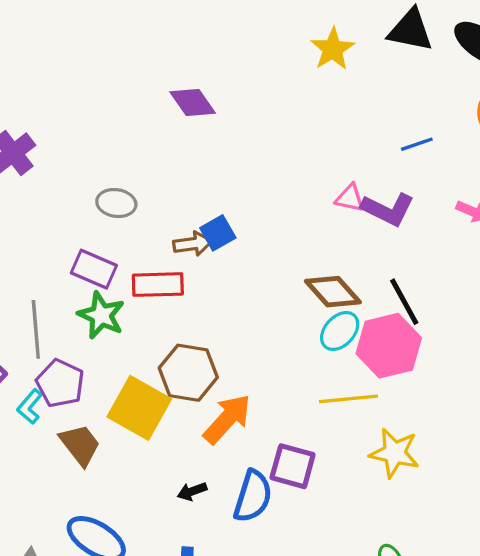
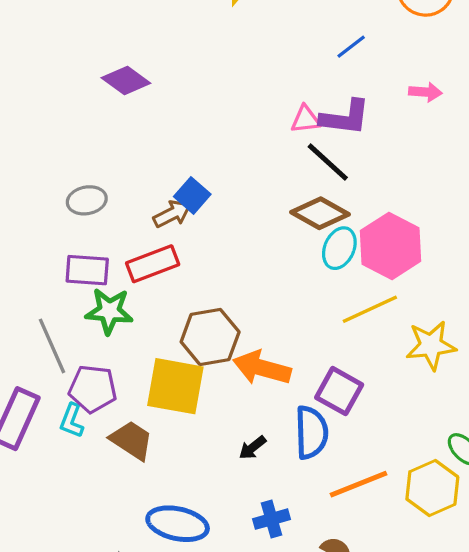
black line: (404, 302) -> (328, 162), moved
orange arrow: (227, 419) -> (262, 368), turned -98
purple square: (293, 466) -> (339, 391), turned 33

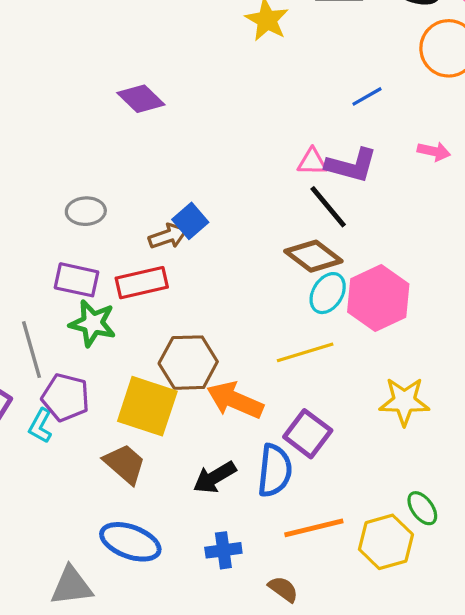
yellow line: (370, 309) -> (305, 352), moved
brown trapezoid: (132, 440) -> (125, 464), moved
black arrow: (252, 448) -> (215, 477), size x1.5

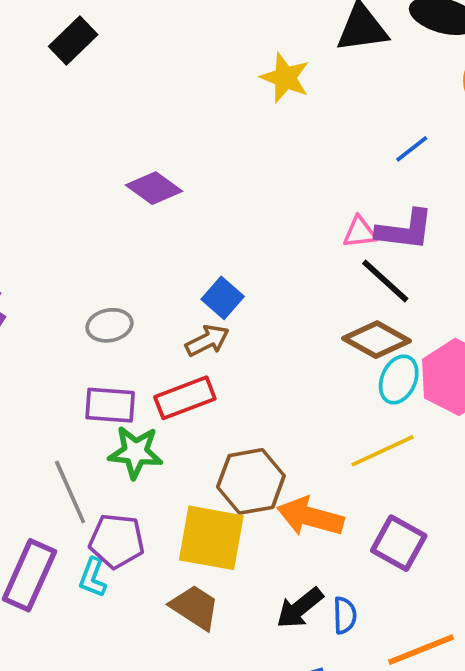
blue square: (190, 221) -> (223, 298), moved
blue semicircle: (275, 471) -> (345, 615), moved, size x0.6

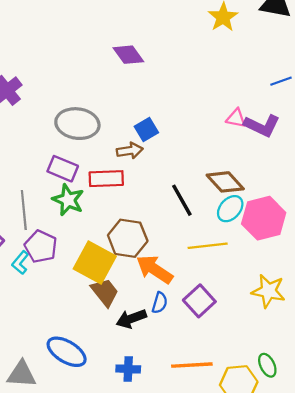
black line: (385, 281) -> (182, 200), moved
gray ellipse: (109, 325) -> (77, 124), size x1.6
brown trapezoid: (195, 607) -> (105, 292), moved
blue semicircle: (345, 615) -> (160, 303), moved

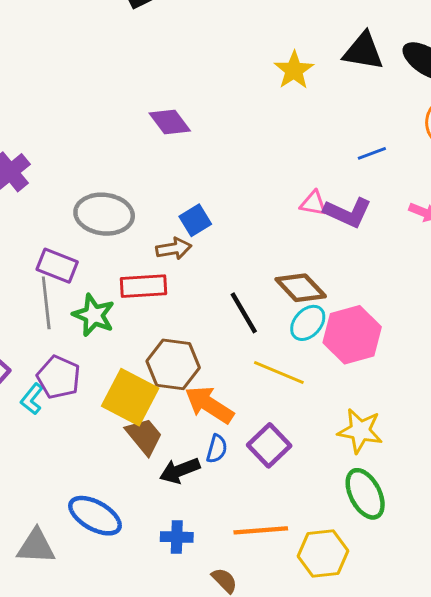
purple rectangle: (63, 169) -> (57, 266), moved
gray line: (24, 210) -> (46, 303), moved
yellow line: (208, 246) -> (279, 372), turned 30
green ellipse: (267, 365) -> (365, 494), moved, size x1.6

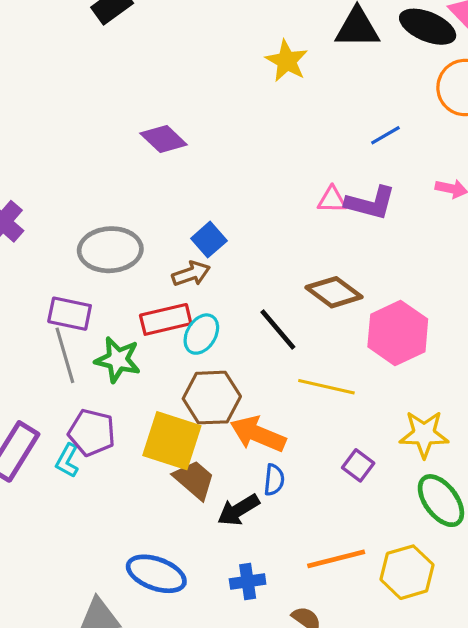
cyan ellipse: (308, 323) -> (201, 334), moved
purple square: (269, 445) -> (358, 465), moved, size x0.7

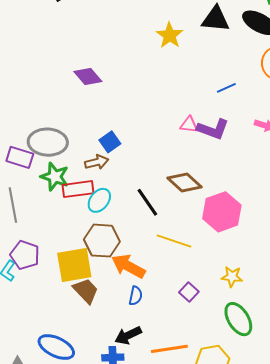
purple rectangle: (70, 314) -> (20, 157), moved
green star: (118, 360) -> (55, 177), moved
yellow star: (424, 434) -> (232, 277), size x0.7
yellow square: (172, 441) -> (74, 265), turned -33
black arrow: (238, 510) -> (128, 335), moved

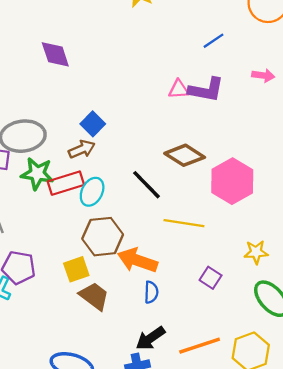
purple diamond: (88, 76) -> (55, 54), turned 32
yellow square: (74, 265) -> (76, 269), size x0.6

